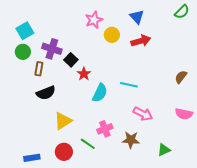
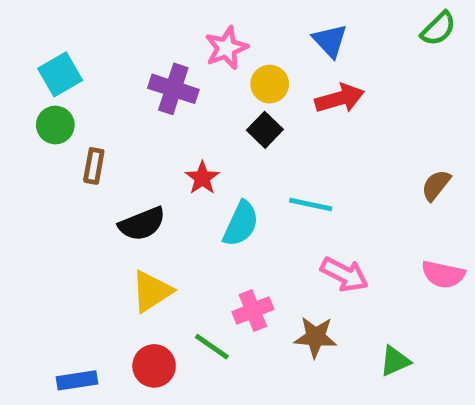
purple cross: (52, 49) -> (173, 89), moved
black square: (71, 60) -> (265, 130), moved
black semicircle: (46, 93) -> (142, 224), moved

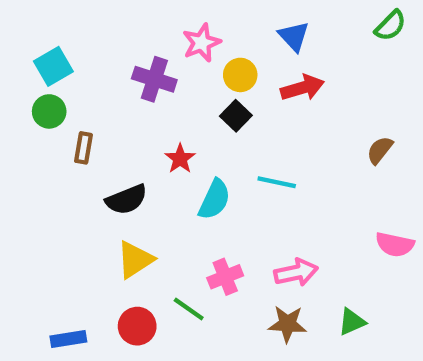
brown semicircle: (436, 185) -> (380, 150), moved
pink arrow: (344, 274) -> (296, 272), moved, turned -39
brown star: (315, 337) -> (287, 324), moved

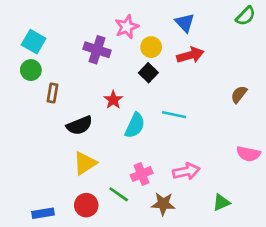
cyan square: (53, 66) -> (34, 42), turned -30
brown star: (287, 324) -> (163, 204), moved

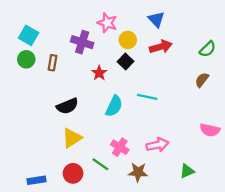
green semicircle: (246, 16) -> (208, 49), moved
pink star: (127, 27) -> (107, 23), turned -30
brown rectangle: (52, 93) -> (52, 63), moved
red star: (113, 100) -> (99, 73), moved
pink cross: (142, 174) -> (120, 147), turned -36

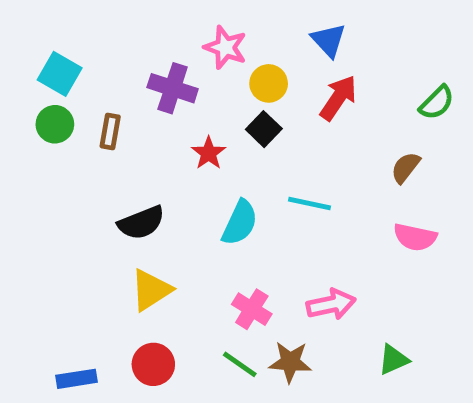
red arrow: (161, 47) -> (338, 98), turned -40
brown semicircle: (202, 80) -> (405, 167), moved
pink semicircle: (210, 130) -> (415, 237), moved
green line: (100, 164) -> (240, 364), moved

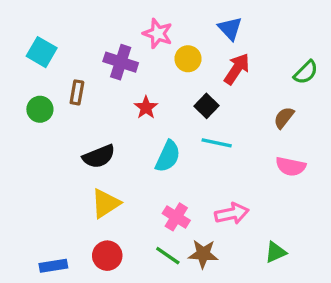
green circle: (55, 124) -> (40, 109), moved
black square: (264, 129) -> (207, 106), moved

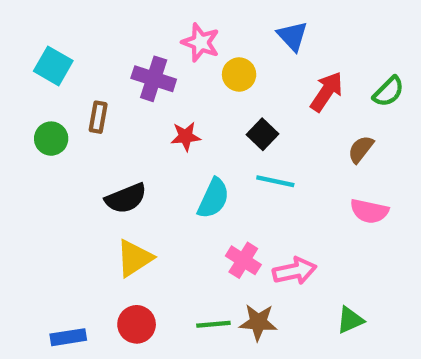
red arrow: (237, 69) -> (327, 92), moved
red star: (146, 108) -> (186, 136), turned 30
pink cross: (176, 217) -> (243, 260), moved
green line: (168, 256) -> (213, 324), turned -40

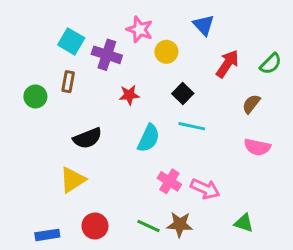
cyan square: (53, 66) -> (71, 41), moved
yellow triangle: (134, 258) -> (73, 180), moved
pink arrow: (295, 271) -> (205, 189), turned 36
green triangle: (350, 320) -> (244, 223), turned 42
green line: (213, 324) -> (149, 226), turned 30

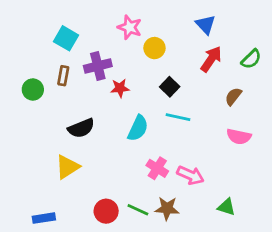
blue triangle: (204, 25) -> (206, 25), moved
purple cross: (107, 55) -> (98, 66), moved, turned -32
red circle: (95, 226) -> (106, 211), moved

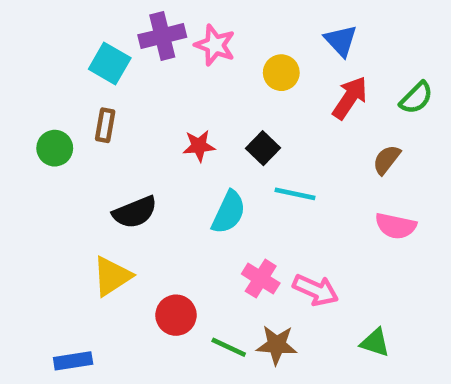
yellow circle: (154, 48) -> (281, 73), moved
purple cross: (98, 66) -> (162, 36), moved
black square: (170, 87) -> (263, 148), moved
red circle: (106, 211) -> (176, 315), moved

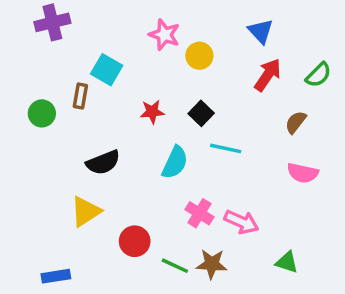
purple cross: (162, 36) -> (52, 22), moved
cyan square: (110, 63) -> (107, 70), moved
yellow circle: (281, 73) -> (199, 56), moved

